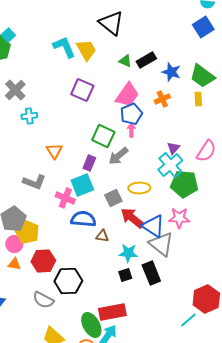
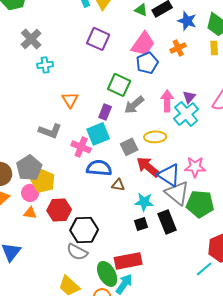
pink arrow: (131, 130) -> (167, 101), moved, size x1.5
green pentagon: (184, 184) -> (200, 204), moved
gray semicircle: (43, 300) -> (77, 252), moved

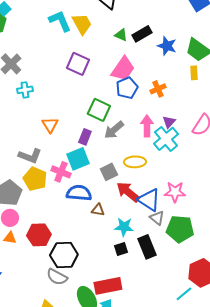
orange cross: (178, 48) -> (158, 89), moved
yellow pentagon: (43, 181) -> (35, 179), moved
gray triangle: (177, 193) -> (157, 218), size x0.6

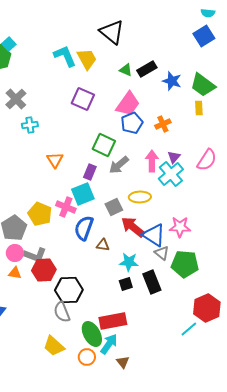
gray L-shape: (30, 156) -> (35, 255), moved
blue semicircle: (79, 193) -> (84, 228), turned -75
gray semicircle: (57, 277) -> (62, 312), turned 40

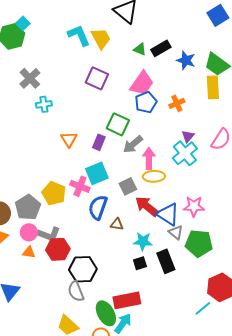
yellow rectangle: (199, 108) -> (213, 87), size x1.6
pink arrow: (152, 161) -> (149, 158), moved
purple rectangle: (90, 172) -> (99, 142), moved

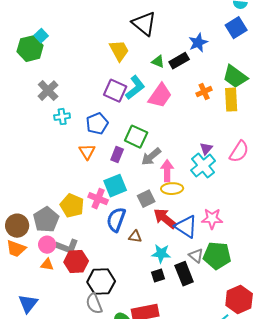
cyan L-shape: (79, 35) -> (135, 88), moved, turned 75
blue star: (186, 60) -> (198, 43), moved, turned 30
blue pentagon: (146, 102) -> (97, 124), moved
orange cross: (177, 103) -> (204, 92), moved
gray triangle: (176, 232) -> (196, 256), moved

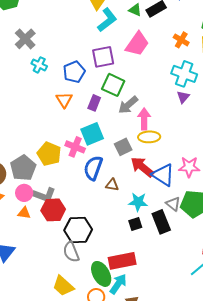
cyan L-shape: (135, 88) -> (107, 20), moved
purple square: (115, 91) -> (103, 57), moved, turned -35
orange cross: (204, 92) -> (181, 40), turned -35
cyan cross: (62, 117) -> (39, 65), turned 35
cyan cross: (203, 166) -> (184, 74), moved, turned -30

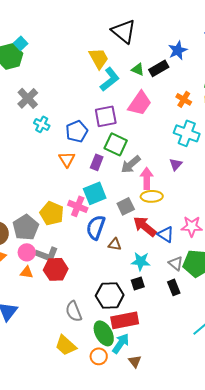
purple triangle: (183, 97) -> (176, 164), moved
blue triangle: (163, 175) -> (166, 234), size x0.7
black rectangle: (161, 222) -> (174, 287), moved, size x0.7
black hexagon: (78, 230) -> (110, 295), moved

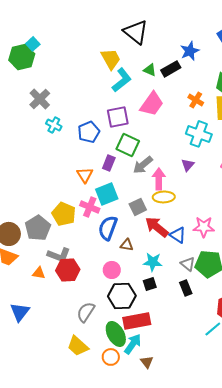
orange triangle: (67, 159) -> (85, 175), moved
pink circle: (27, 252) -> (112, 270), moved
gray semicircle: (74, 311) -> (86, 312), turned 55

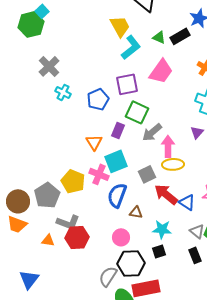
gray semicircle: (86, 312) -> (108, 276), moved

